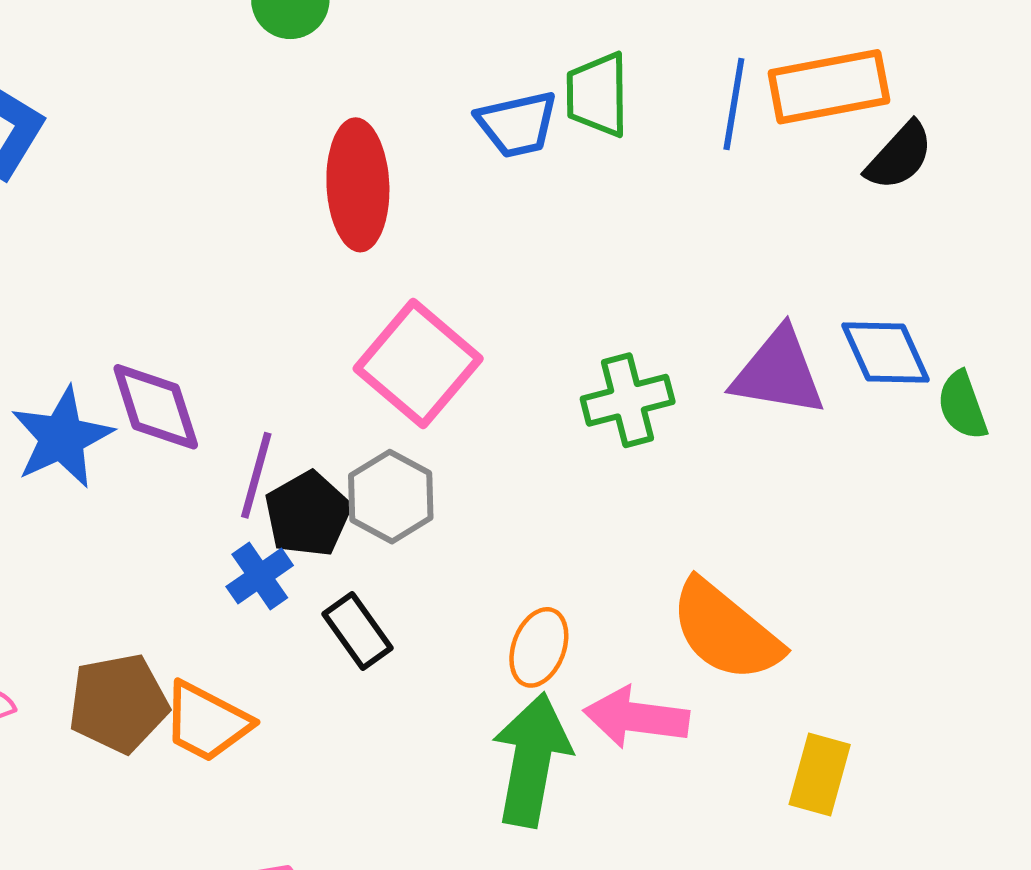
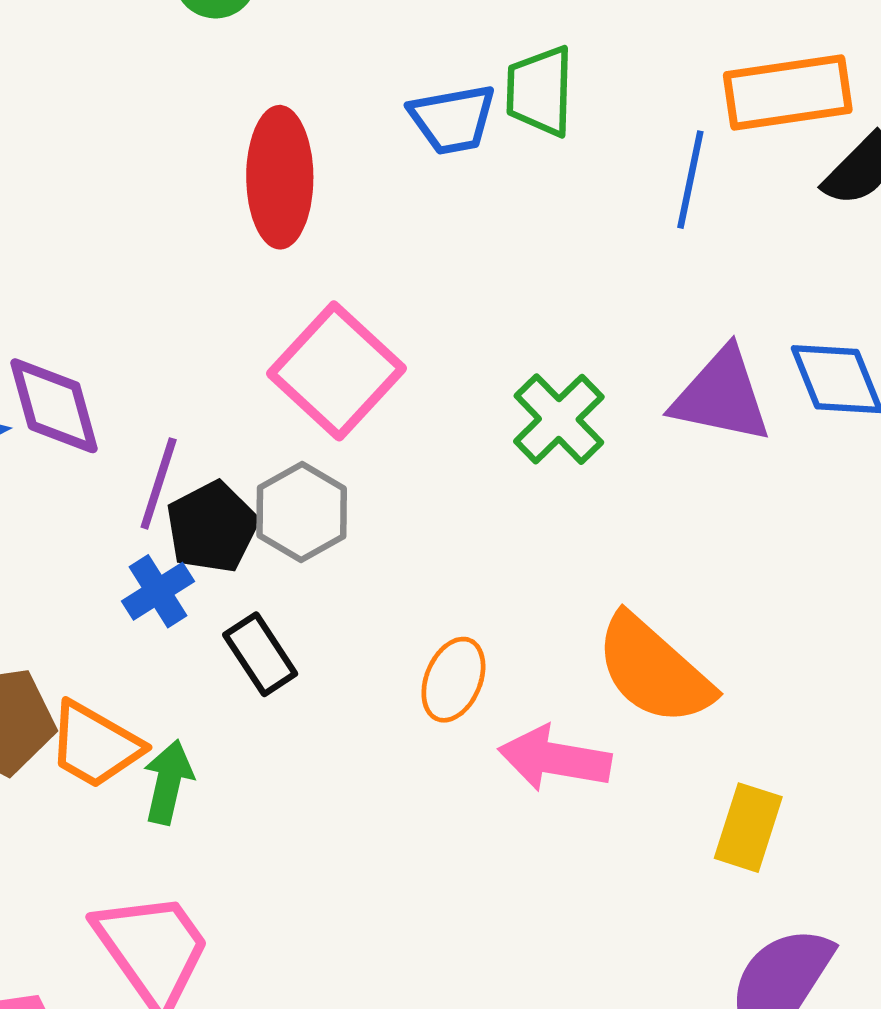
blue line: (734, 104) -> (690, 180), moved
green cross: (628, 400) -> (559, 419), turned -32
green arrow: (532, 760) -> (168, 782), moved, size x0.6

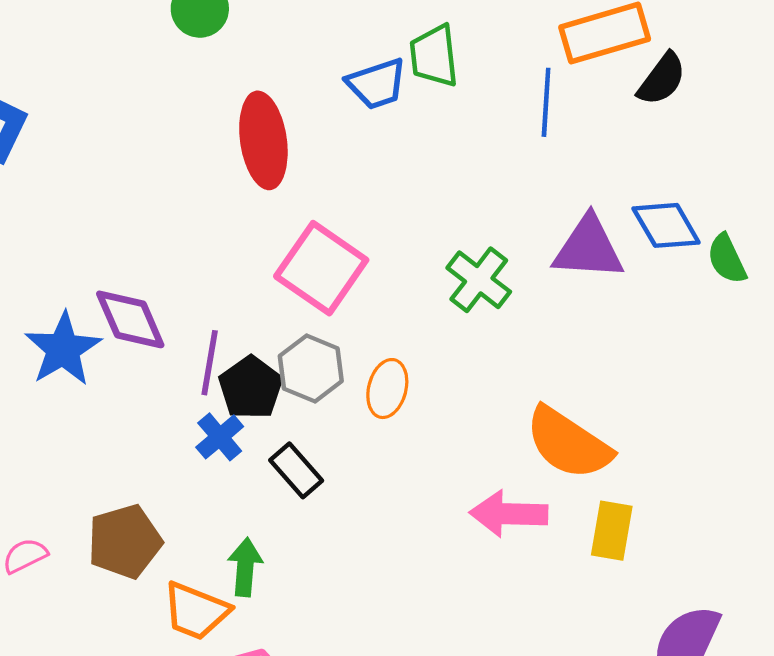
orange ellipse: (453, 680) -> (387, 389), moved
orange trapezoid: (95, 745) -> (196, 611), moved
yellow rectangle: (748, 828) -> (612, 531), moved

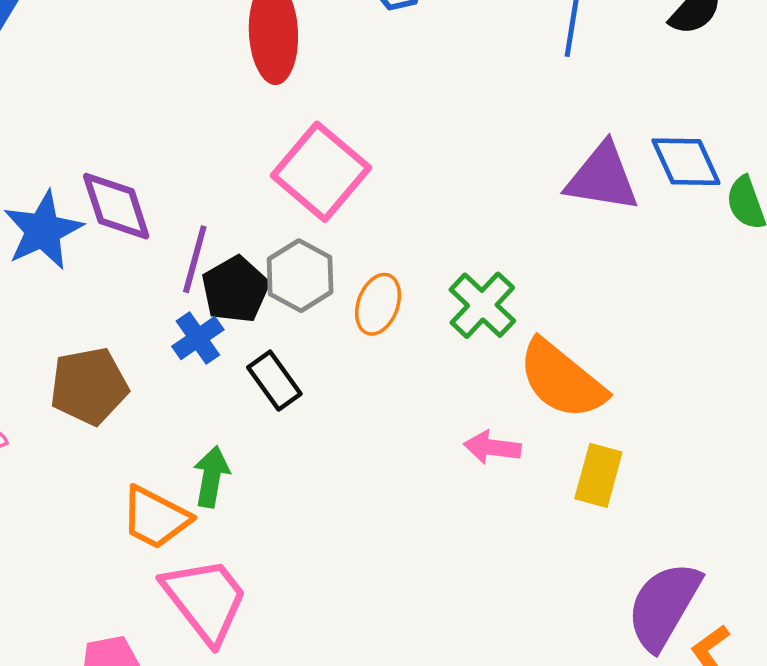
green cross: (479, 280) -> (482, 305), moved
pink arrow: (509, 514) -> (492, 447), size x0.7
brown pentagon: (125, 541) -> (89, 386), moved

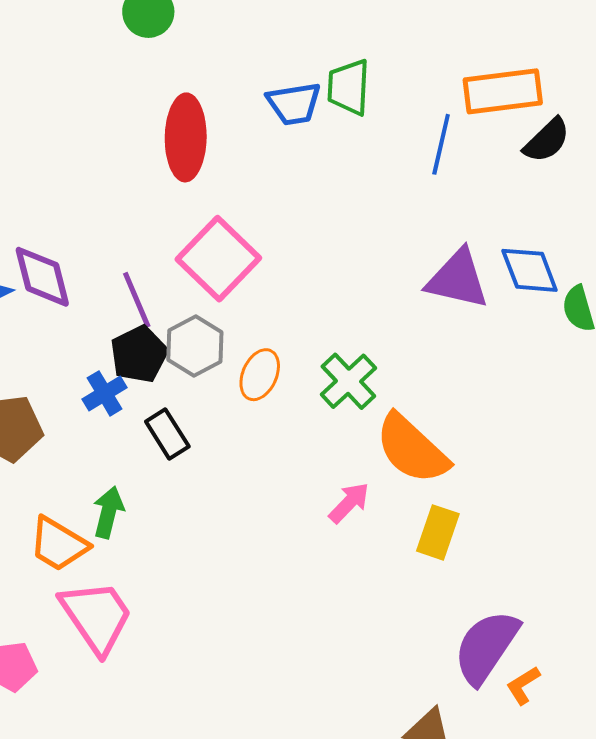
purple line: (195, 259) -> (137, 300), moved, turned -42
pink arrow: (492, 447) -> (349, 503), turned 123

